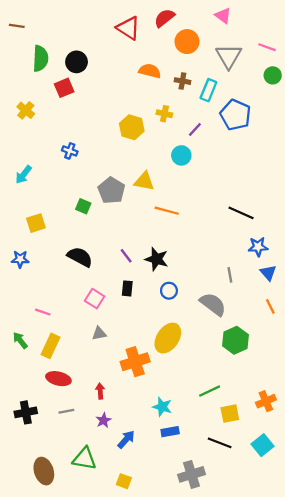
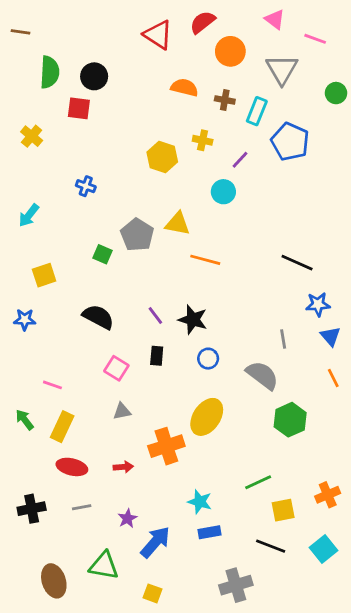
pink line: (267, 47) -> (315, 39), moved
red square: (64, 88) -> (79, 108), turned 30
red arrow: (100, 391) -> (123, 467), moved, turned 91
blue arrow: (126, 439) -> (155, 542), size x1.4

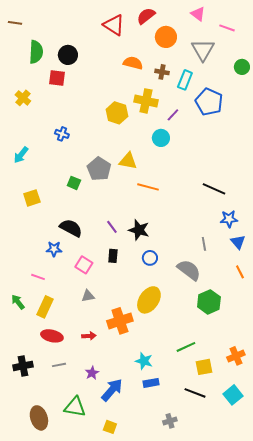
yellow cross: (203, 140) -> (146, 101), size x1.6
blue star: (25, 320) -> (54, 249), moved
gray cross: (236, 585) -> (170, 421), size x0.6

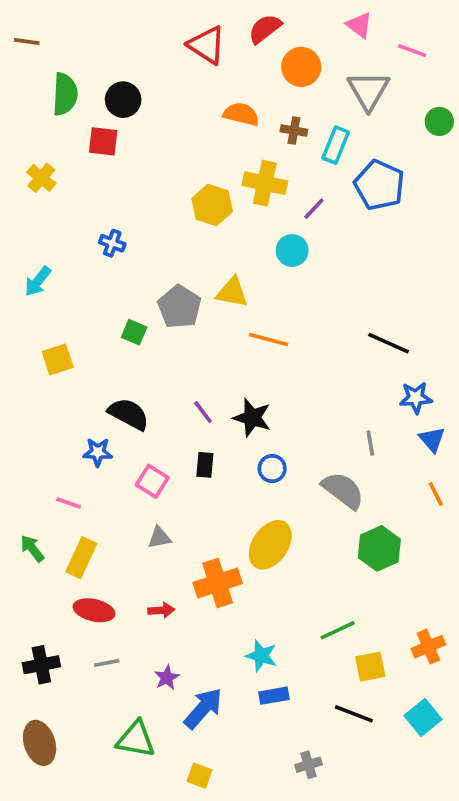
brown ellipse: (39, 418) -> (40, 743), moved

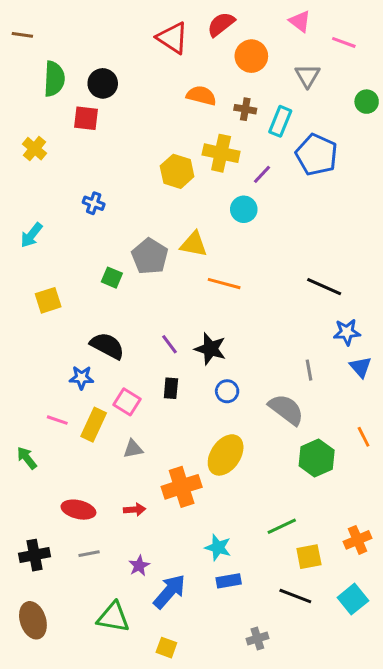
gray triangle: (368, 91) -> (307, 76), size x0.7
orange line: (436, 494) -> (364, 437), moved
yellow rectangle: (81, 558) -> (94, 425), moved

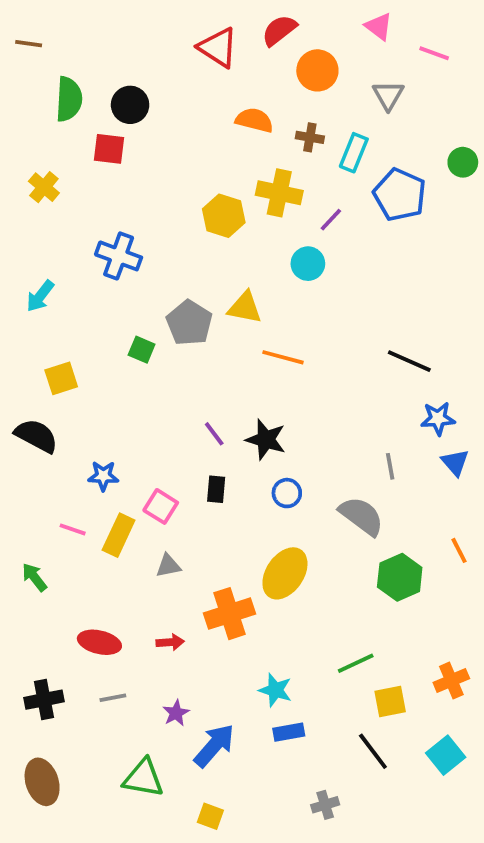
green circle: (367, 102) -> (463, 162), moved
blue cross: (94, 203) -> (119, 256), size x1.6
black semicircle: (107, 346) -> (36, 436), moved
black line: (295, 596) -> (373, 751), turned 32

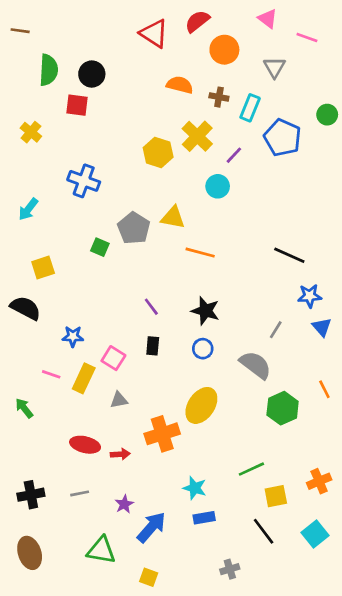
yellow cross: (279, 193) -> (197, 136), turned 32
black star: (266, 440) -> (205, 311), moved
gray line: (390, 466) -> (276, 330), turned 42
red ellipse: (99, 642) -> (85, 445), moved

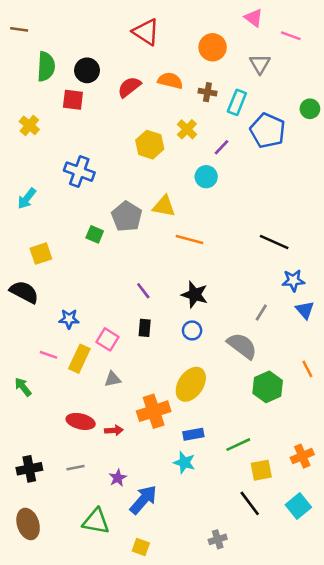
red semicircle: (197, 21) -> (129, 87), moved
yellow cross: (197, 136) -> (187, 129), size x0.7
blue rectangle: (204, 518) -> (193, 434), moved

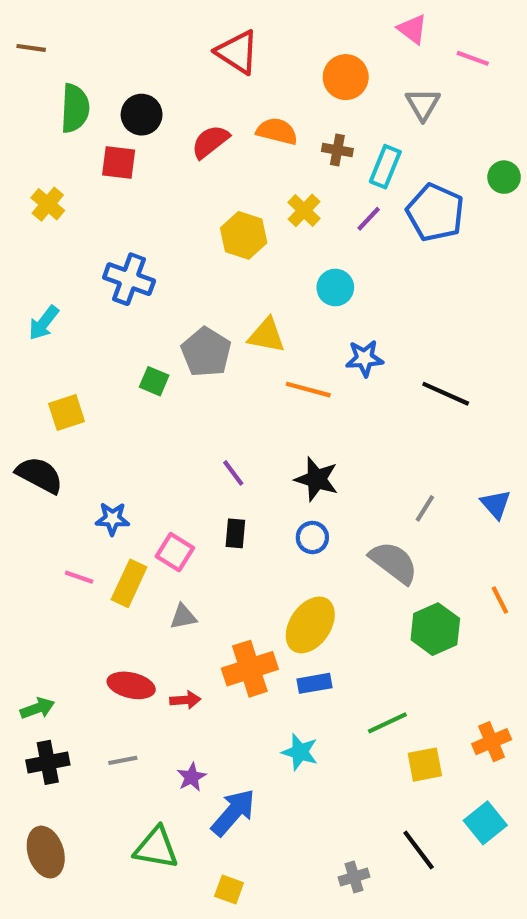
purple line: (222, 147) -> (369, 219), moved
blue star: (293, 280) -> (364, 358), moved
green arrow: (23, 387) -> (37, 708), moved, turned 108
blue rectangle: (193, 434) -> (314, 683), moved
black line: (250, 503) -> (419, 850), moved

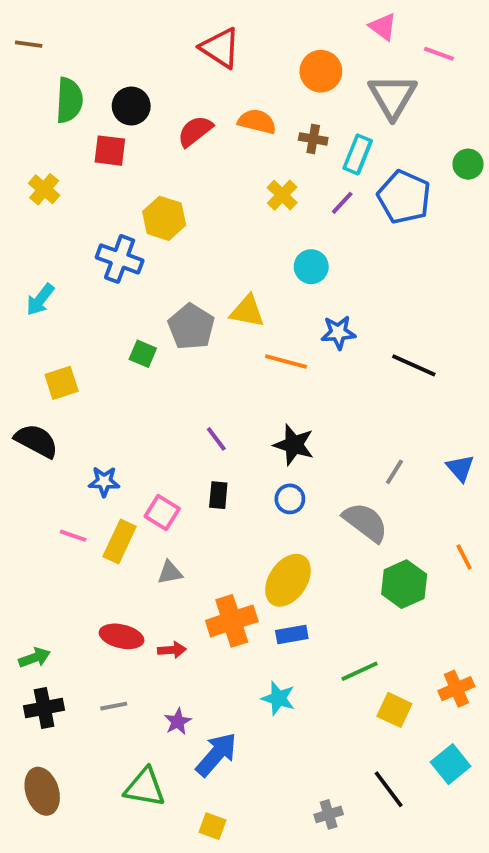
gray triangle: (423, 104) -> (392, 96), size x1.5
yellow hexagon: (244, 235) -> (164, 218), moved
yellow square: (425, 765) -> (394, 710), turned 36

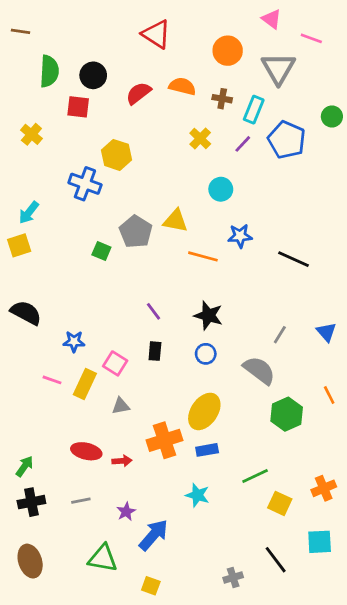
yellow square: (62, 383) -> (19, 245), moved
green arrow: (34, 658) -> (25, 466), turned -35
cyan square: (451, 764) -> (320, 542), turned 36

